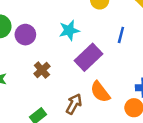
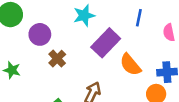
purple circle: (25, 35) -> (40, 34), moved
orange semicircle: (100, 92) -> (130, 65), moved

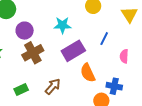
brown cross: (57, 59) -> (33, 53), size x1.5

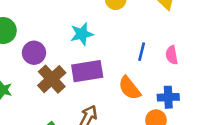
blue line: (104, 39) -> (142, 52), moved
purple rectangle: (73, 51) -> (87, 71), moved, turned 35

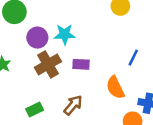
cyan star: (82, 34) -> (65, 34), moved
purple rectangle: (87, 71) -> (81, 64), size x0.6

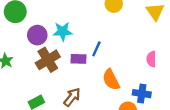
blue line: (133, 58) -> (96, 49), moved

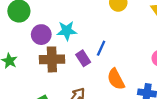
purple rectangle: (79, 59) -> (83, 58), turned 56
brown cross: (48, 60) -> (52, 59), turned 30

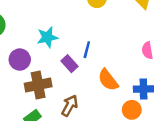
purple circle: (41, 35) -> (20, 60), moved
brown cross: (52, 59) -> (38, 85), moved

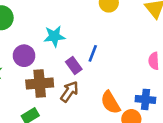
orange semicircle: (108, 80) -> (110, 102), moved
brown arrow: (70, 106) -> (69, 92), moved

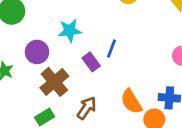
brown cross: (40, 83) -> (54, 82), turned -35
brown arrow: (69, 92) -> (87, 108), moved

